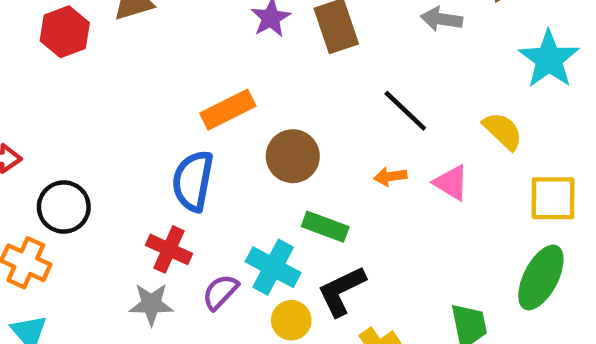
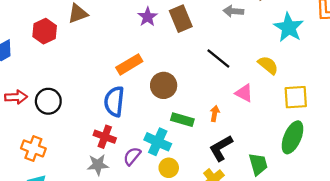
orange arrow: (390, 176) -> (215, 114), moved, turned 112
black circle: (64, 207) -> (48, 101), moved
black L-shape: (342, 291) -> (221, 148), moved

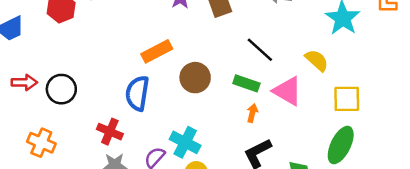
pink triangle: (244, 93) -> (287, 91), size x1.4
green rectangle: (182, 120) -> (246, 83), moved
red cross: (105, 137) -> (110, 132), moved

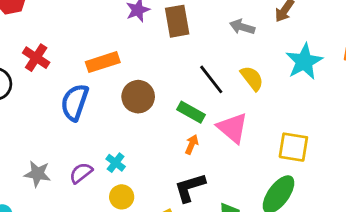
yellow semicircle: (317, 60) -> (252, 78), moved
red cross: (110, 132) -> (36, 58), moved
cyan cross: (185, 142) -> (116, 163), size x0.6

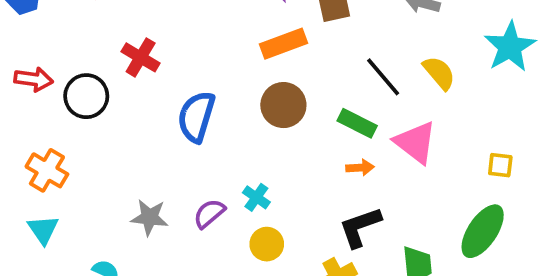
orange rectangle: (103, 62) -> (284, 44), moved
orange arrow: (192, 144) -> (360, 168), turned 66
yellow square: (293, 147) -> (500, 165), size x0.6

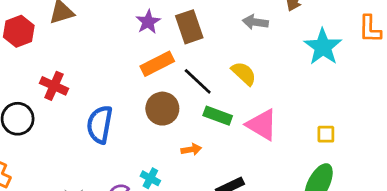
yellow semicircle: (439, 73) -> (244, 73), moved
black line: (383, 77) -> (198, 81), moved
orange arrow: (360, 168) -> (191, 149), moved

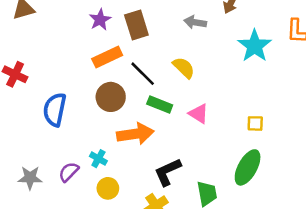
pink triangle: (262, 125) -> (199, 114), size x0.7
orange arrow: (191, 149) -> (135, 134), size x2.0

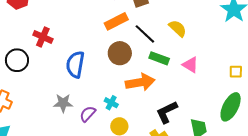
gray star: (30, 178) -> (63, 103), moved

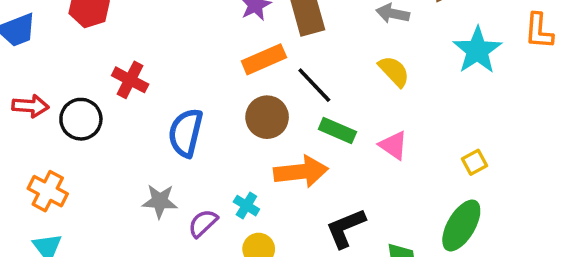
yellow semicircle: (178, 28) -> (394, 71), moved
yellow square: (236, 72) -> (475, 162), turned -32

